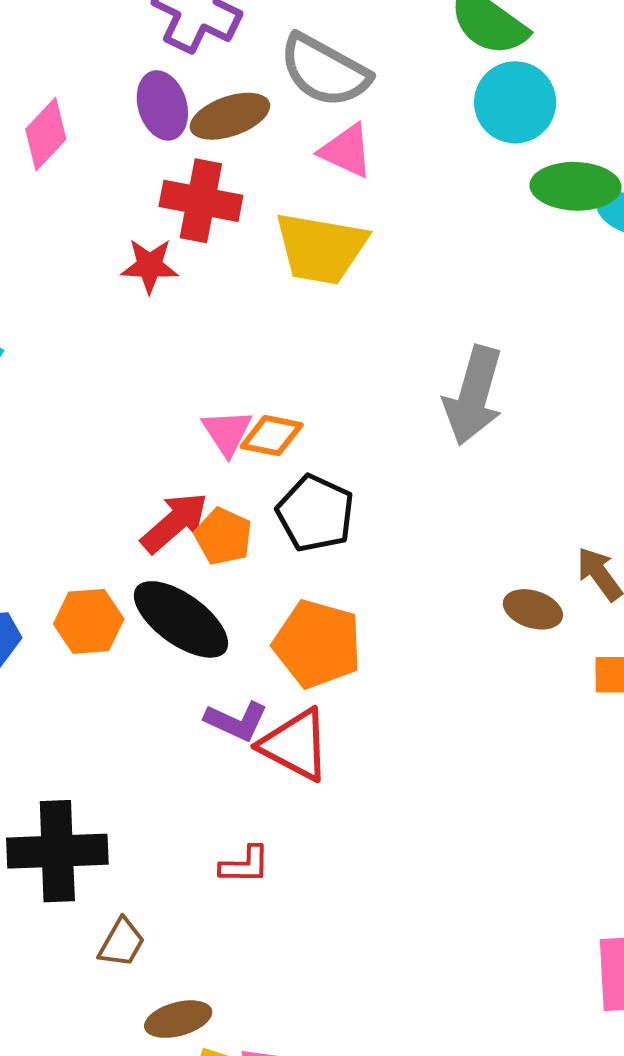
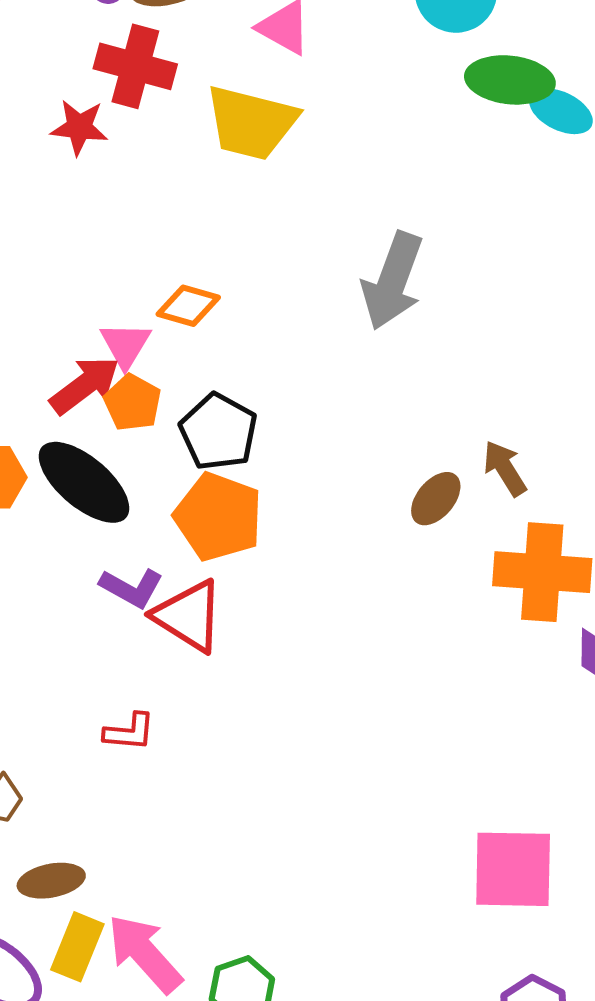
pink triangle: (227, 432) -> (126, 345), moved
black pentagon: (315, 513) -> (218, 432), moved
brown ellipse: (533, 609) -> (436, 499), turned -72

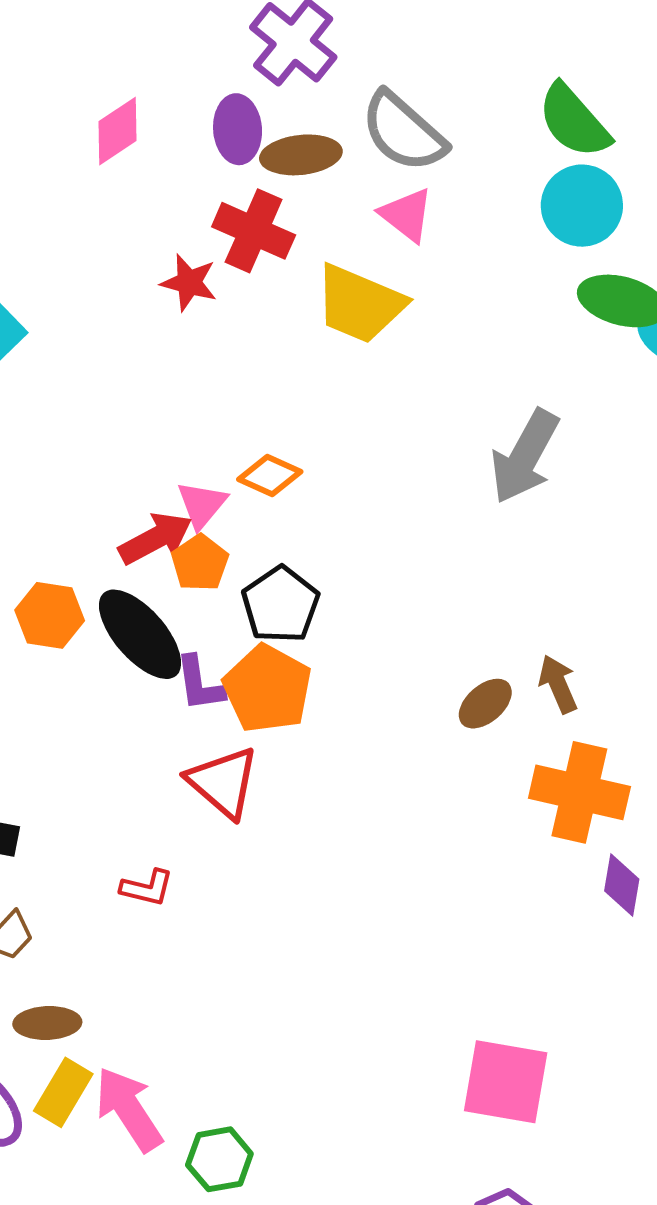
gray arrow: (393, 281) -> (525, 457), moved
purple L-shape: (132, 588) -> (200, 684), moved, turned 44

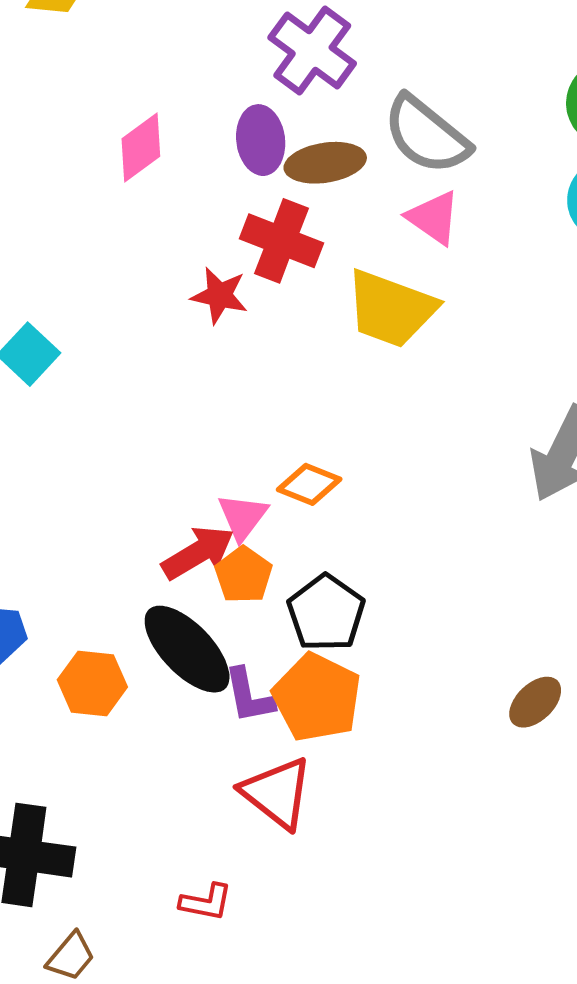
orange hexagon: (50, 615) -> (92, 683), moved

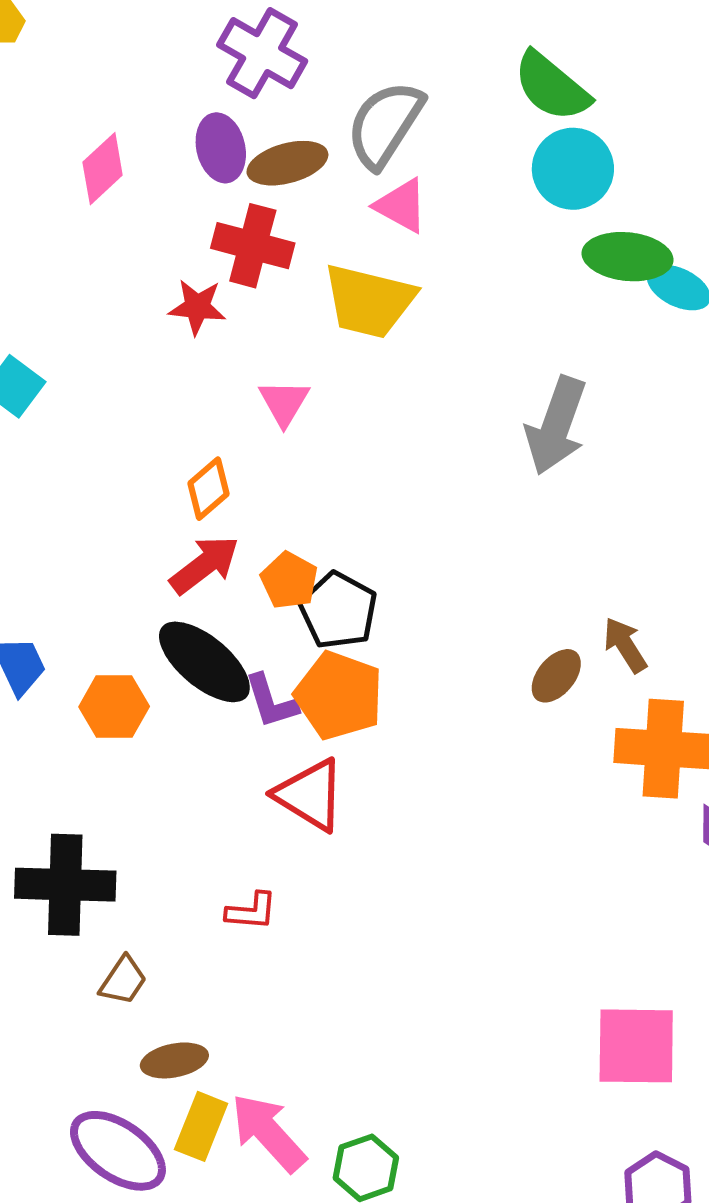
gray semicircle: (426, 135) -> (385, 124), turned 90
orange diamond: (309, 484) -> (208, 489), moved, turned -56
pink triangle: (243, 517) -> (284, 403), moved
orange pentagon: (244, 575) -> (289, 580), moved

